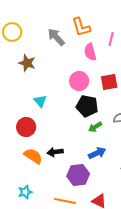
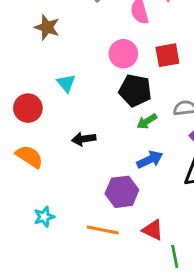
red circle: (26, 127) -> (28, 108), moved
black arrow: (55, 152) -> (84, 139), moved
orange semicircle: (33, 156) -> (29, 157), moved

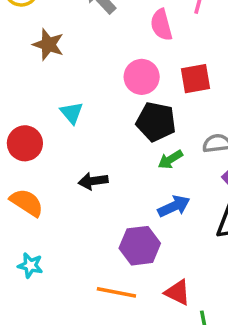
cyan star: (44, 217) -> (30, 265), moved, turned 30

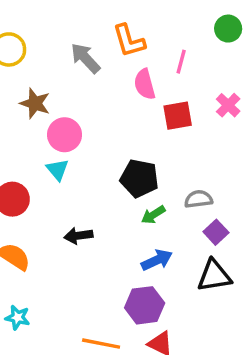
pink circle: (142, 77) -> (65, 135), moved
red square: (195, 79) -> (178, 116), moved
purple hexagon: (140, 246) -> (145, 305), moved

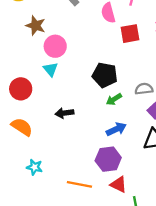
cyan star: (18, 317) -> (35, 167), moved

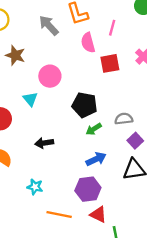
pink circle: (55, 46) -> (50, 76), moved
cyan star: (35, 167) -> (35, 187), moved

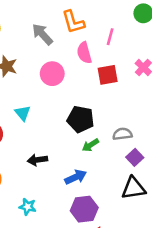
pink circle: (50, 76) -> (52, 74), moved
blue arrow: (96, 159) -> (76, 177), moved

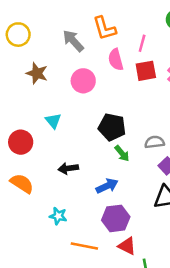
red square: (108, 75) -> (146, 71), moved
green arrow: (90, 145) -> (122, 153), turned -98

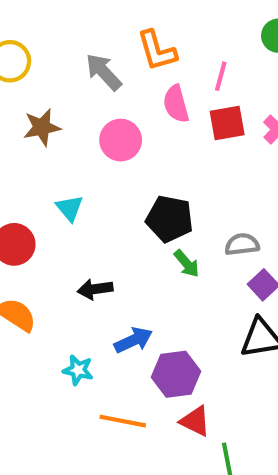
brown star: (37, 73) -> (42, 127), turned -30
blue arrow: (107, 186) -> (133, 340), moved

